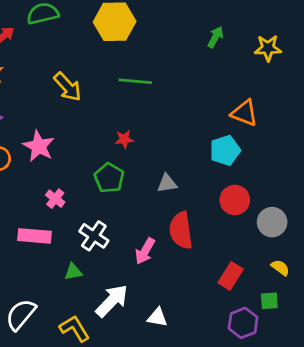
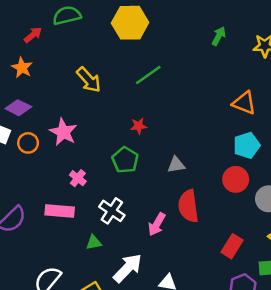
green line: (135, 81) -> (148, 75), turned -40
cyan pentagon: (225, 150) -> (247, 145), moved

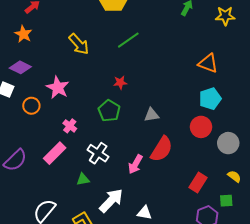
orange circle: (28, 143) -> (31, 106), moved
red semicircle: (188, 206) -> (162, 149), turned -140
pink rectangle: (60, 211) -> (55, 153), turned -50

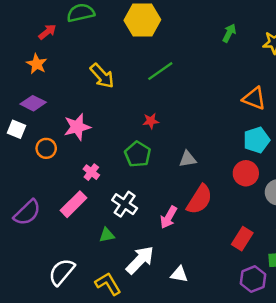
pink star: (58, 88) -> (77, 127), turned 30

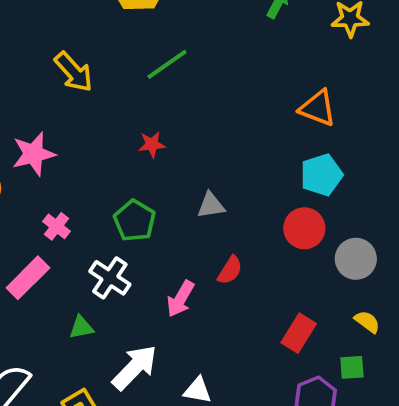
green pentagon: (138, 154) -> (135, 221), moved
red semicircle: (199, 199) -> (230, 270), size x0.6

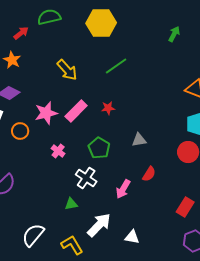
pink rectangle: (28, 278) -> (76, 111), moved

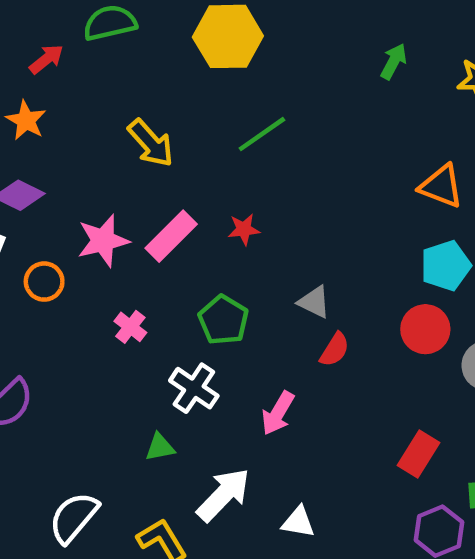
gray triangle: (139, 140) -> (314, 302), turned 35
red semicircle: (149, 174) -> (335, 350), moved

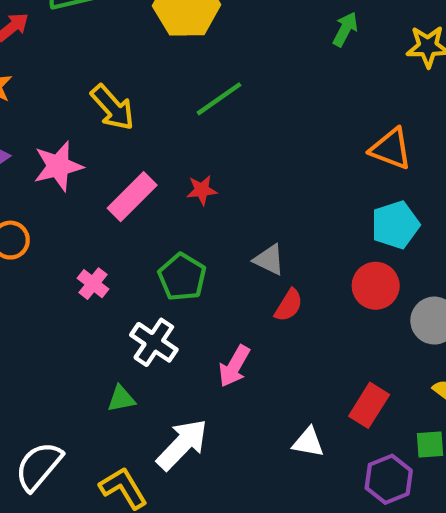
pink star: (103, 241) -> (58, 166), moved
white triangle: (298, 522) -> (308, 442), moved

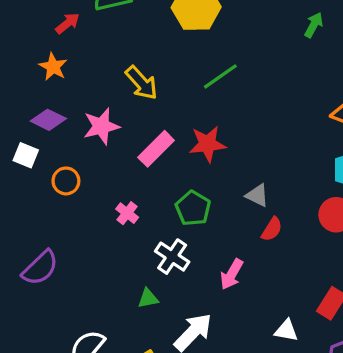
red star: (202, 190) -> (207, 144), size x1.6

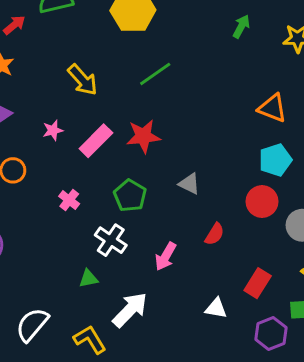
pink star: (101, 126) -> (53, 130), moved, size x0.6
red semicircle: (272, 229) -> (215, 234), moved

